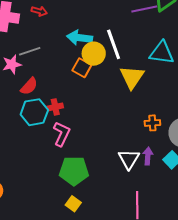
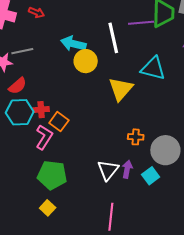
white line: (114, 44) -> (113, 38), moved
orange square: (82, 68) -> (59, 122), moved

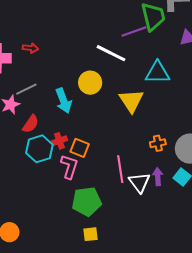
white line: (113, 38) -> (111, 53), turned -36
cyan arrow: (73, 44) -> (64, 101), moved, turned -110
yellow square: (48, 208) -> (91, 234), turned -35
pink line: (111, 217) -> (120, 169), moved

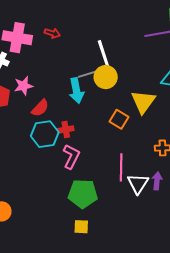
white line: (111, 53) -> (104, 55), moved, turned 36
gray line: (26, 89) -> (89, 74), moved
orange square: (80, 148) -> (119, 119), moved

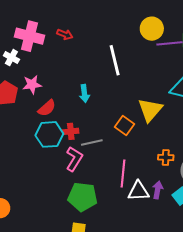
gray line: (89, 74) -> (92, 142), moved
yellow circle: (106, 77) -> (152, 29), moved
cyan arrow: (76, 91) -> (84, 94), size x0.7
white triangle: (138, 184) -> (138, 191), turned 50

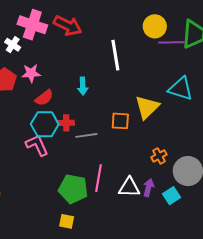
red arrow: (65, 34) -> (68, 26), size x1.8
orange square: (125, 125) -> (120, 121), turned -36
orange cross: (166, 157) -> (159, 156), turned -35
pink L-shape: (74, 159) -> (37, 145), moved, turned -60
pink line: (123, 174) -> (98, 178), moved

